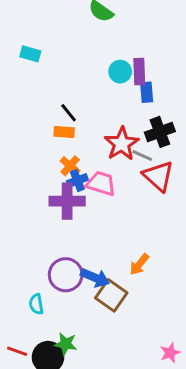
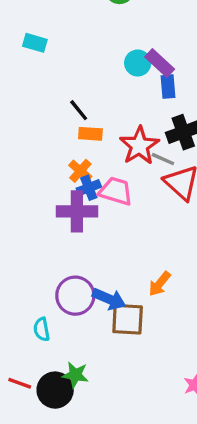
purple rectangle: (139, 72) -> (160, 63), turned -45
orange rectangle: (64, 132) -> (90, 134), moved
brown square: (111, 295) -> (128, 319), turned -32

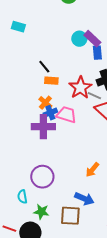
blue arrow: (109, 299) -> (84, 199), moved
brown square: (128, 319) -> (70, 216), moved
green star: (75, 375) -> (41, 212), moved

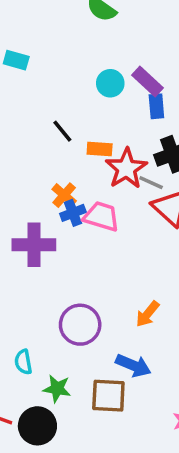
cyan circle: (79, 39) -> (110, 83), moved
orange rectangle: (51, 81) -> (100, 149), moved
purple cross: (43, 127) -> (34, 245), moved
purple circle: (42, 177) -> (80, 325), moved

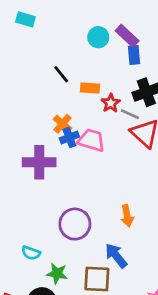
red star: (126, 168) -> (111, 103), size x0.6
orange arrow: (148, 314) -> (127, 216), turned -50
cyan semicircle: (23, 362) -> (31, 253), turned -60
blue arrow: (133, 365) -> (116, 256), turned -152

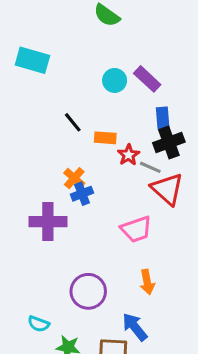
cyan rectangle: (25, 19) -> (32, 60), size x1.5
blue rectangle: (134, 55) -> (163, 118), moved
pink trapezoid: (91, 140) -> (136, 229), moved, turned 144

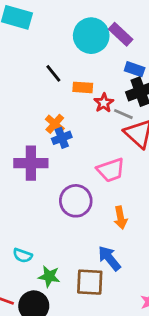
cyan circle: (115, 80) -> (91, 36), size x1.6
blue rectangle: (163, 118) -> (135, 69), turned -66
purple circle: (88, 291) -> (76, 201), moved

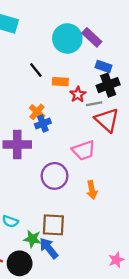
gray line: (123, 114) -> (94, 104), turned -35
blue arrow: (109, 258) -> (49, 248), moved
brown square: (90, 282) -> (53, 225), moved

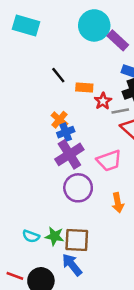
cyan circle: (67, 38) -> (94, 25), moved
purple cross: (17, 145) -> (69, 154), moved, turned -32
green star: (32, 239) -> (55, 236), moved

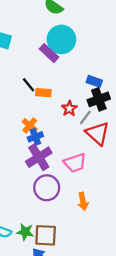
purple rectangle: (118, 40) -> (49, 53), moved
orange rectangle: (84, 87) -> (43, 93), moved
gray line: (120, 111) -> (85, 118), turned -42

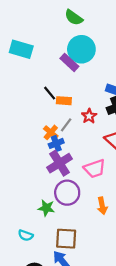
gray line: (85, 118) -> (66, 125), moved
green star: (25, 232) -> (46, 208), moved

